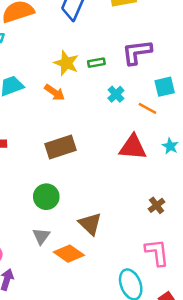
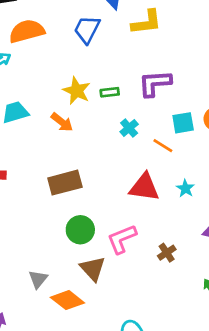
green circle: (46, 197) -> (80, 230), moved
pink L-shape: (157, 252) -> (122, 239), moved, turned -108

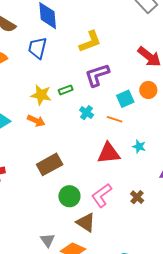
yellow L-shape: (146, 22) -> (90, 42), moved

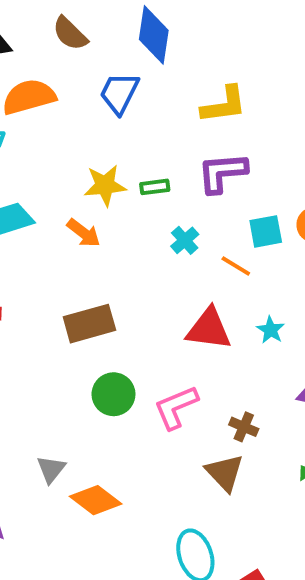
yellow star: (41, 95) -> (105, 185), turned -30
brown cross: (137, 197) -> (244, 427), turned -32
brown triangle: (86, 222) -> (225, 473), moved

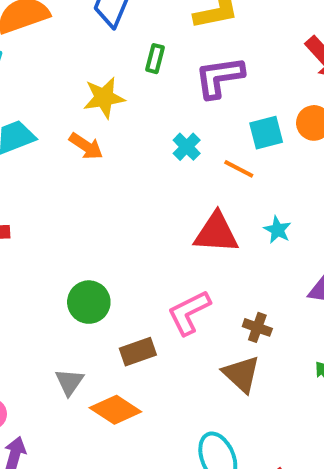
green rectangle: (155, 187) -> (155, 59), moved, turned -64
brown rectangle: (89, 324) -> (138, 352), moved, size x0.7
green circle: (113, 394) -> (89, 302), moved

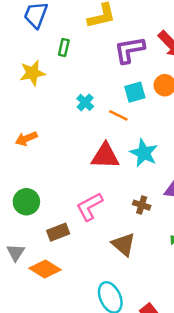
purple L-shape: (219, 77) -> (129, 50), moved
orange arrow: (86, 146) -> (26, 139), moved, turned 125
cyan star: (277, 230) -> (144, 153), size x1.6
brown cross: (257, 327) -> (142, 205), moved

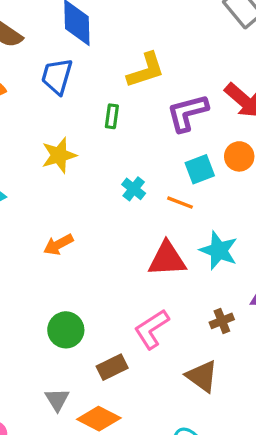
green rectangle: (64, 47) -> (112, 116), moved
brown cross: (142, 205) -> (222, 321), turned -35

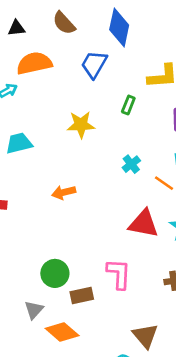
pink L-shape: (152, 329) -> (119, 274), turned 112
green circle: (66, 330) -> (55, 273), moved
brown triangle: (202, 376) -> (145, 336), moved

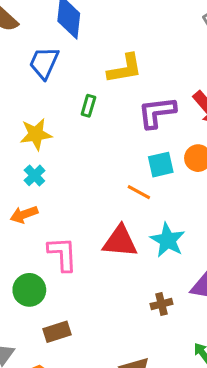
cyan cross: (131, 164) -> (34, 175), moved
green circle: (55, 273) -> (29, 290), moved
pink L-shape: (119, 274) -> (62, 254), moved

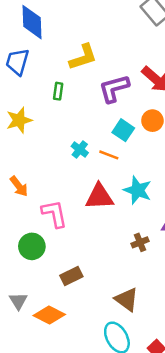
cyan square: (161, 165) -> (123, 130), turned -35
cyan cross: (34, 175) -> (80, 150), moved
orange arrow: (24, 215) -> (19, 186), turned -100
brown rectangle: (57, 332) -> (71, 276), moved

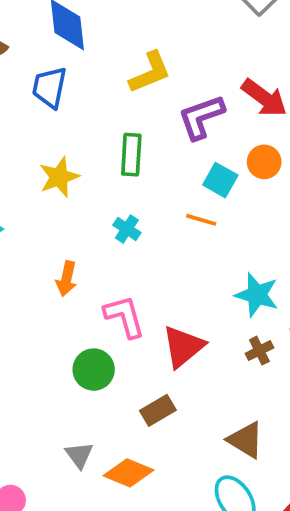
green rectangle: (58, 91) -> (131, 155), moved, size x1.5
cyan cross: (80, 150) -> (127, 229), moved
orange arrow: (19, 186) -> (66, 279), turned 55
cyan star: (138, 190) -> (257, 295), moved
red triangle: (99, 197) -> (183, 346), moved, turned -32

